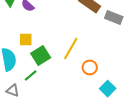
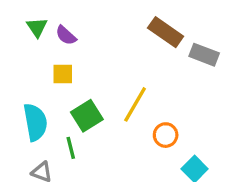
yellow square: (26, 40) -> (63, 74), moved
green line: (31, 76) -> (71, 148), turned -64

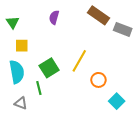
green triangle: (37, 27) -> (13, 22), moved
purple semicircle: (66, 35) -> (54, 17), moved, turned 64
yellow square: (63, 74) -> (22, 46), moved

